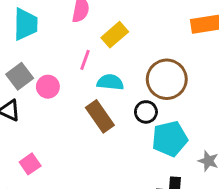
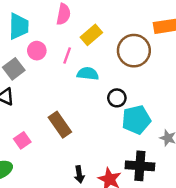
brown circle: (167, 79) -> (134, 51), moved
pink circle: (48, 87) -> (37, 51), moved
brown rectangle: (100, 116) -> (60, 125), moved

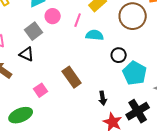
cyan pentagon: (136, 120) -> (135, 73), turned -30
black cross: (140, 166) -> (138, 111), turned -35
black arrow: (79, 174) -> (103, 98), moved

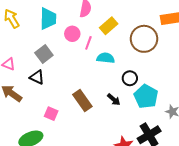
pink circle: (53, 16) -> (72, 34), moved
pink square: (41, 90) -> (51, 114), turned -32
black arrow: (103, 98) -> (114, 99), moved, turned -40

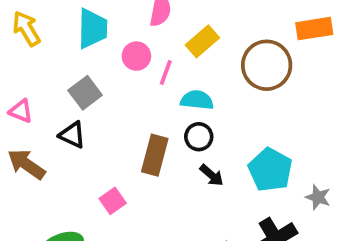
black circle: (130, 78) -> (199, 137), moved
brown rectangle: (82, 100) -> (155, 155), moved, turned 50
pink square: (51, 114) -> (113, 201), moved, turned 32

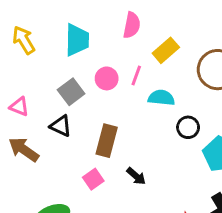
pink circle: (136, 56) -> (107, 78), moved
black circle: (199, 137) -> (188, 127), moved
brown rectangle: (155, 155) -> (107, 141), moved
black arrow: (212, 175) -> (136, 176), moved

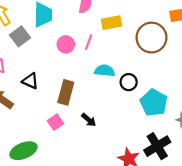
yellow rectangle: (166, 50) -> (111, 23), turned 30
gray square: (71, 92) -> (20, 36), moved
cyan semicircle: (161, 98) -> (105, 71), moved

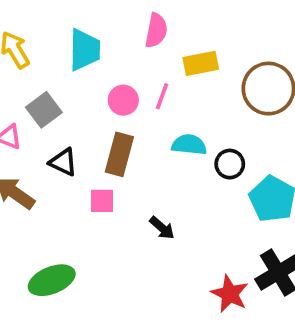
gray square: (20, 36) -> (44, 110), moved
brown rectangle: (66, 92) -> (119, 154), moved
pink square: (55, 122) -> (102, 201), moved, turned 35

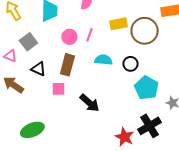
yellow rectangle: (201, 63) -> (118, 24), moved
black circle: (230, 164) -> (131, 64), moved
black arrow: (162, 228) -> (89, 103), size x1.5

